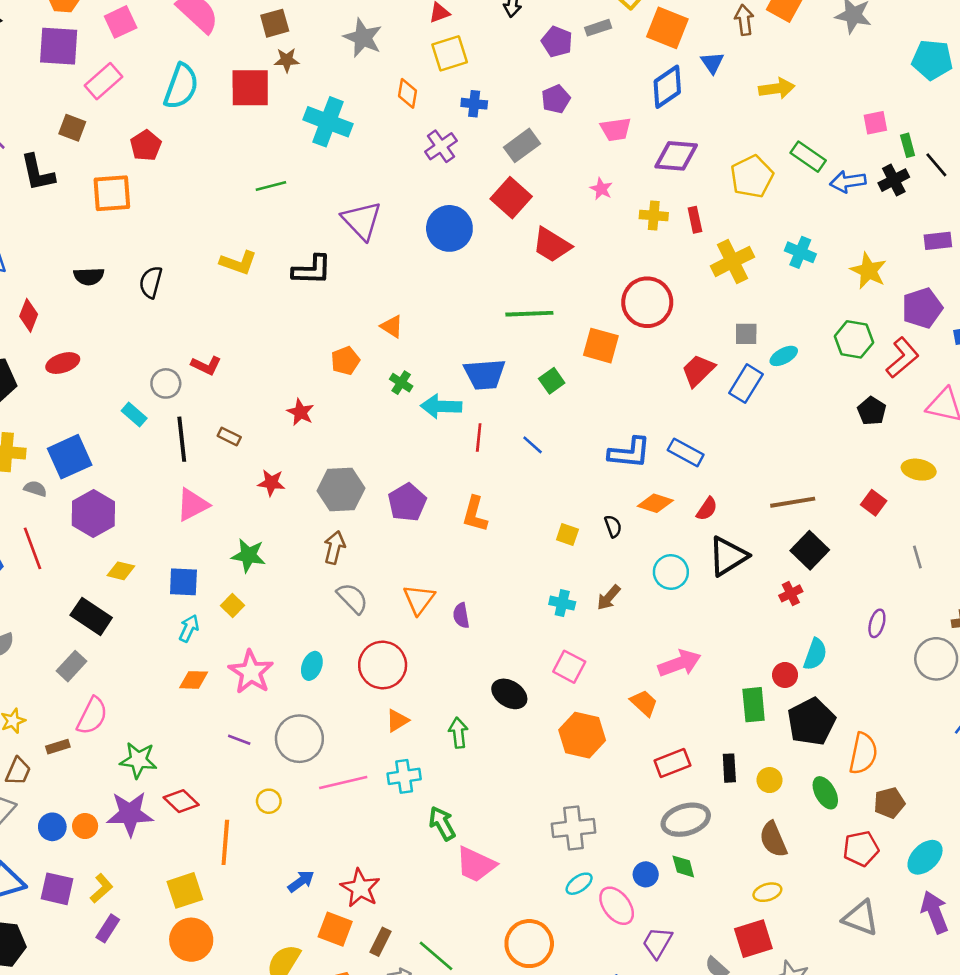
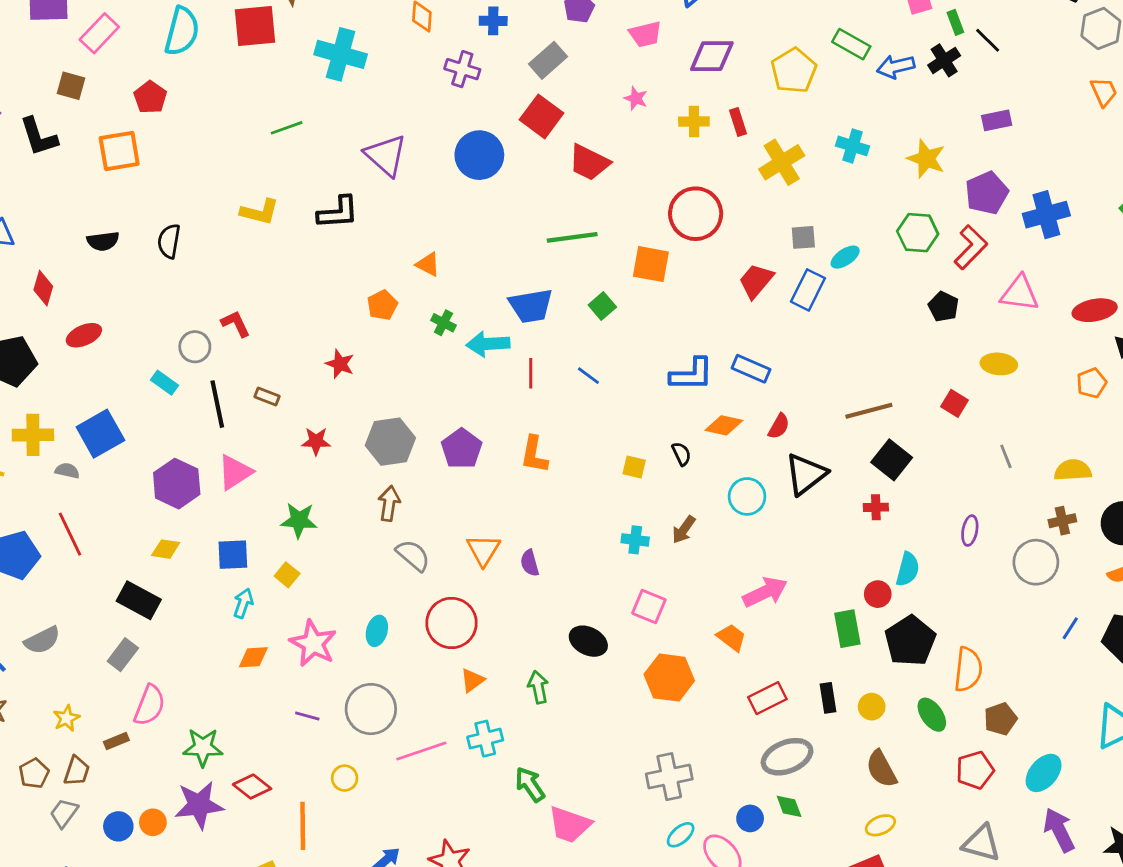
purple cross: (441, 146) -> (462, 69), turned -32
red L-shape: (206, 365) -> (236, 324), turned -136
purple hexagon: (93, 514) -> (177, 484), moved
red cross: (791, 593) -> (876, 507), turned 30

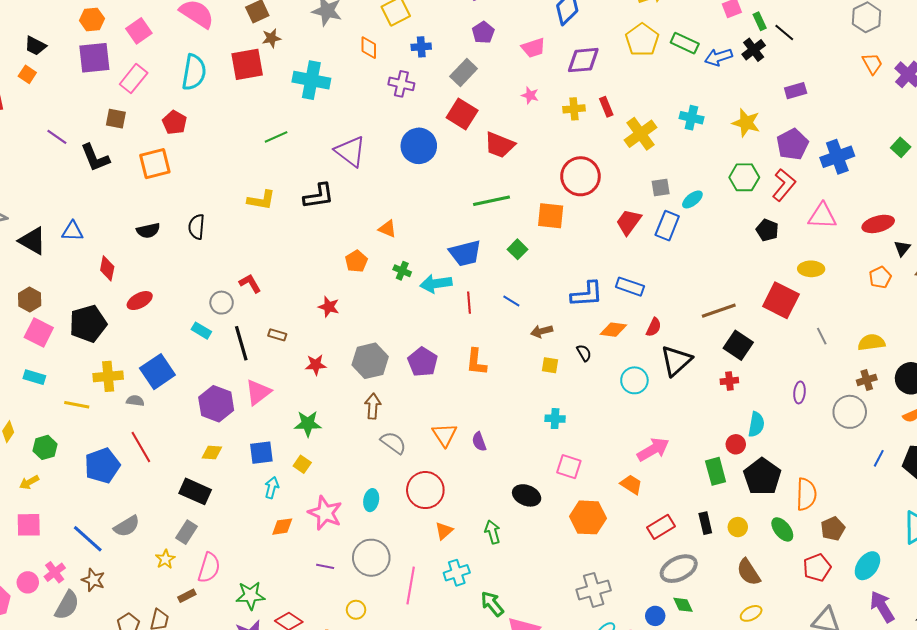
yellow pentagon: (794, 71) -> (642, 40), moved
red square: (955, 403) -> (781, 300), size x1.8
brown arrow: (684, 530) -> (542, 331), moved, turned 45
yellow star: (66, 718) -> (165, 559), moved
pink line: (421, 751) -> (411, 586), turned -57

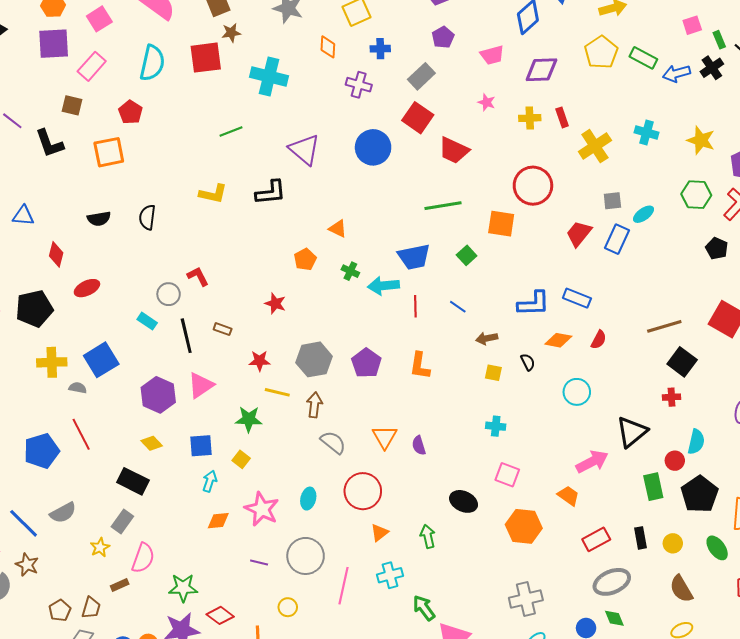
black triangle: (676, 361) -> (632, 432), moved
yellow line: (77, 405) -> (277, 392), moved
yellow diamond: (212, 452) -> (152, 443), turned 40

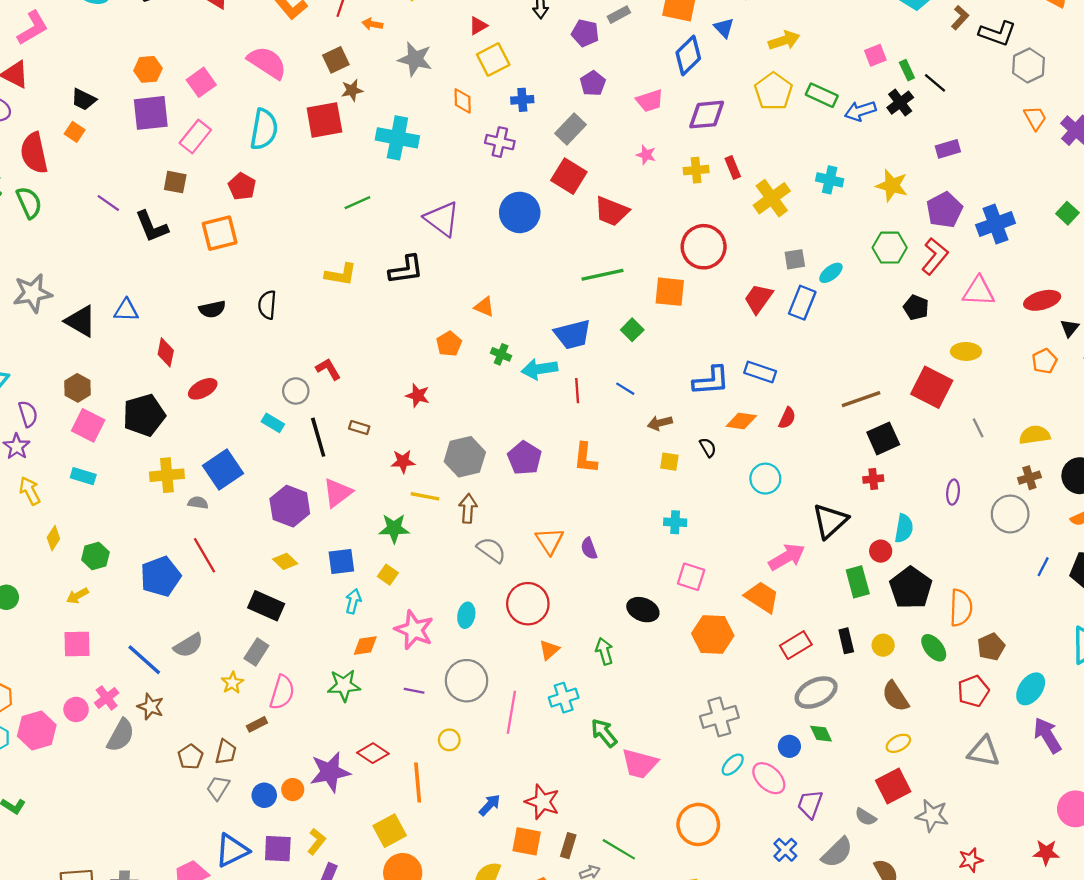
black square: (682, 362) -> (883, 438), turned 32
orange trapezoid: (568, 496) -> (762, 597), size x1.4
green star: (183, 588) -> (344, 685), moved

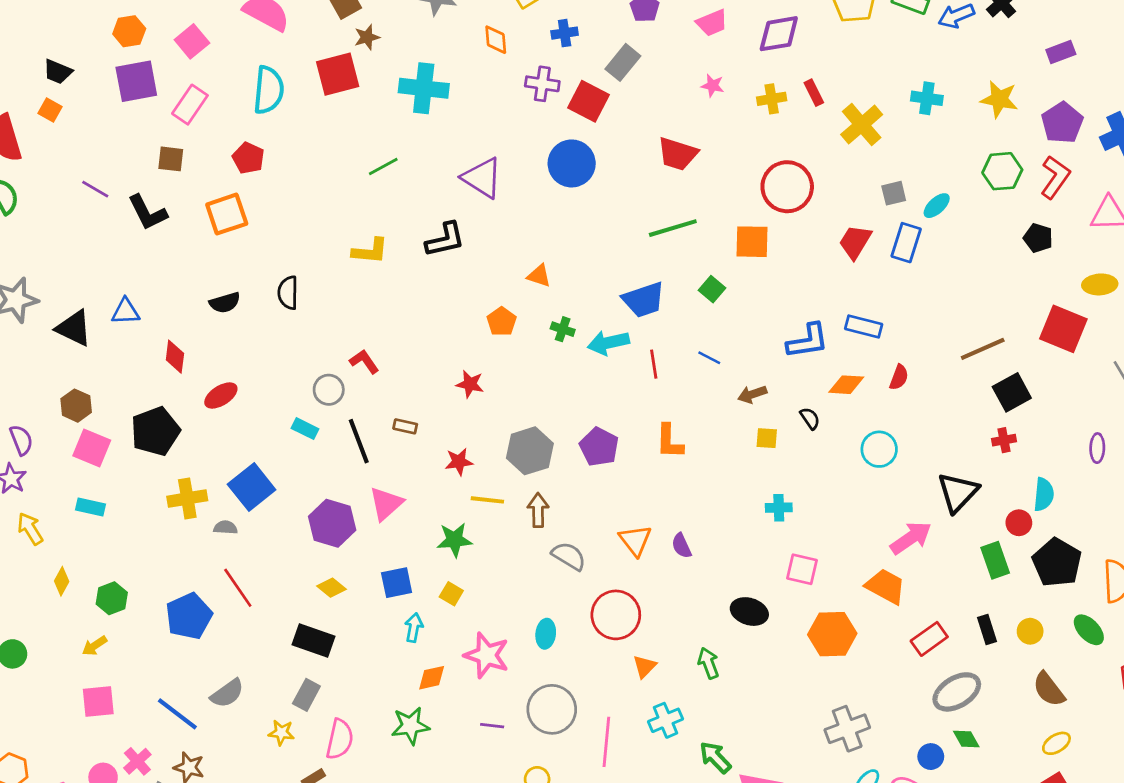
red square: (569, 176) -> (589, 101), moved
yellow star: (232, 683) -> (281, 733), turned -30

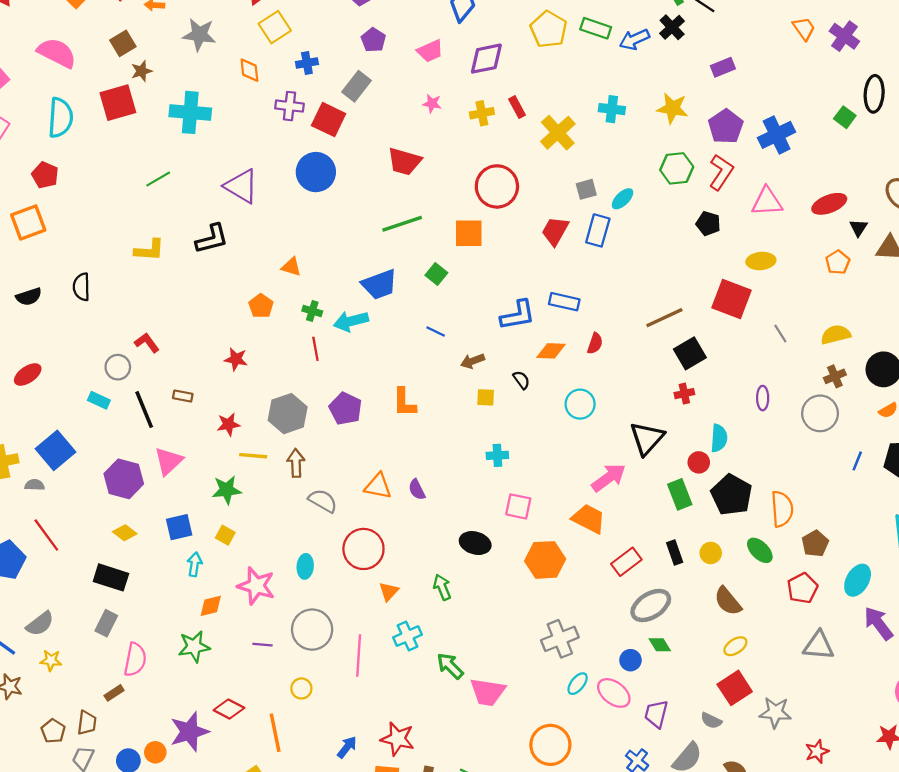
red line: (654, 364) -> (315, 349), moved
orange triangle: (635, 540) -> (378, 486), turned -40
yellow star: (281, 733) -> (51, 660), moved

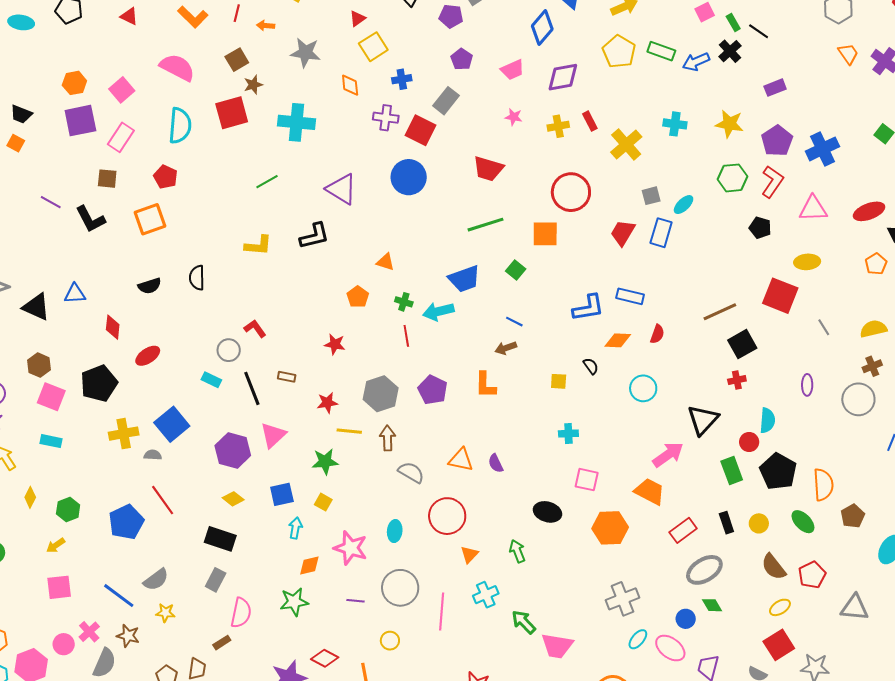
brown arrow: (473, 361) -> (506, 348), moved
red pentagon: (802, 588) -> (812, 575), moved

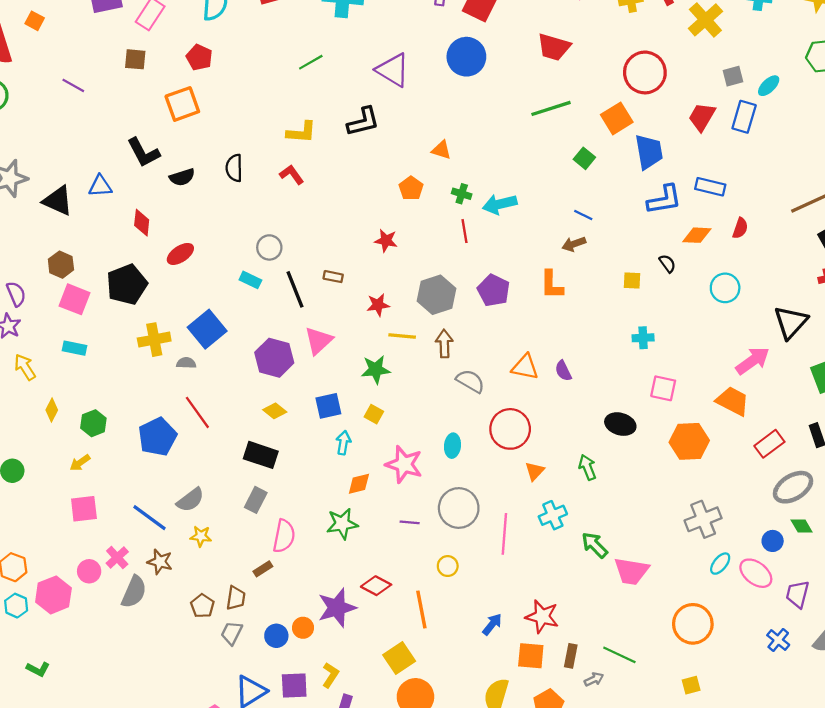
black L-shape: (90, 219) -> (143, 152), moved
orange square: (545, 234) -> (617, 118), turned -32
blue trapezoid: (464, 279) -> (649, 152), moved, turned -80
red L-shape: (255, 329) -> (292, 175), moved

